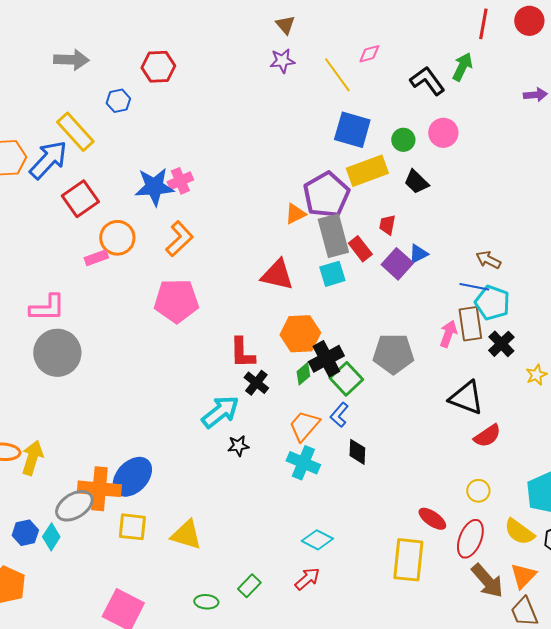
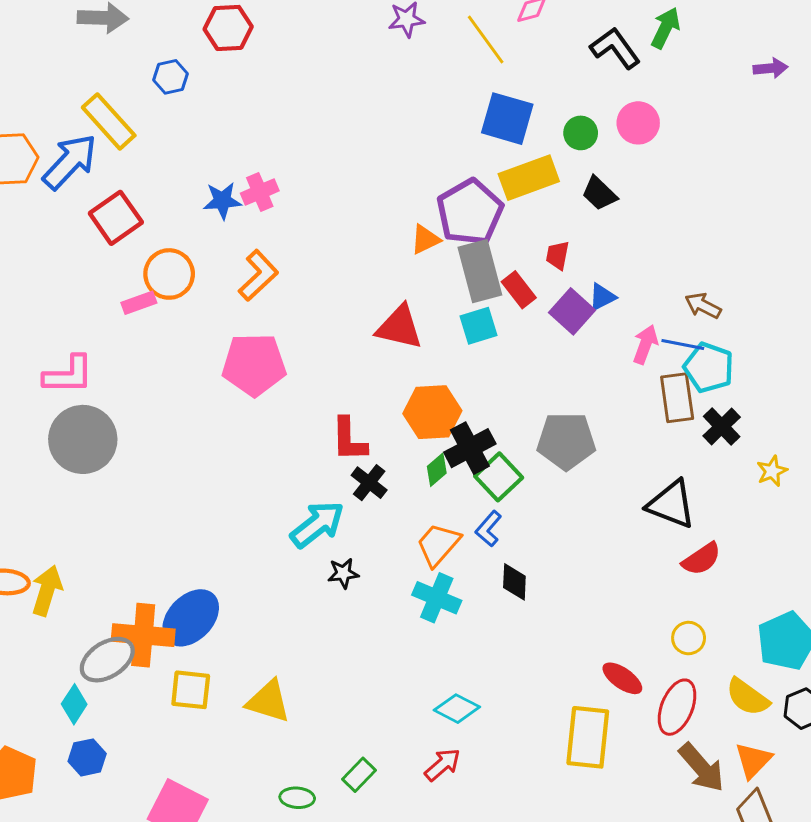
blue star: (154, 187) -> (222, 201), size x0.7
pink arrow: (448, 334) -> (645, 344), moved
blue hexagon: (25, 533) -> (87, 757), moved

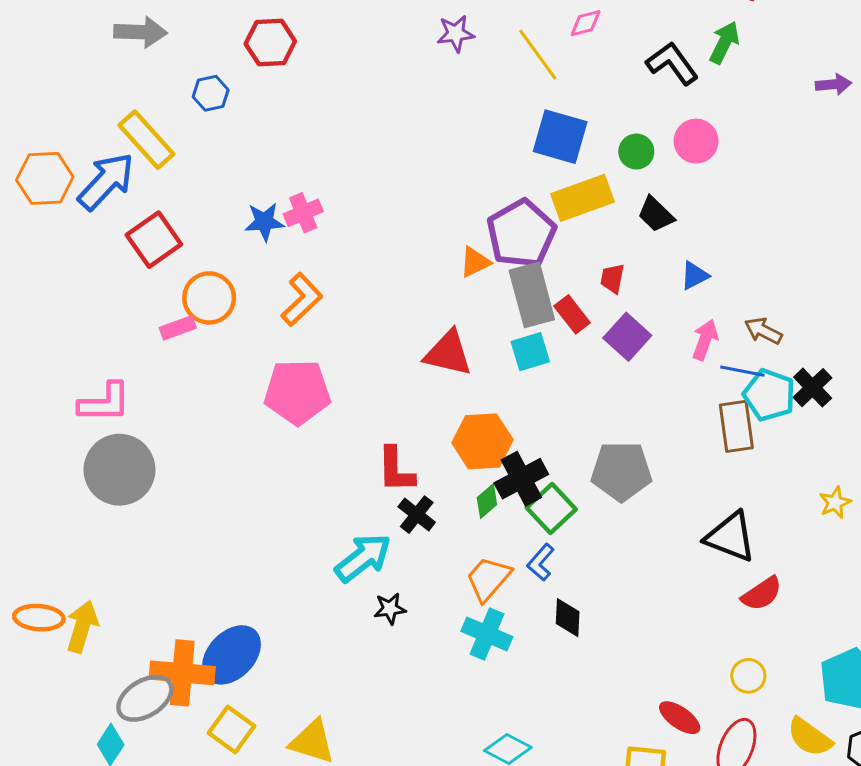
blue triangle: (602, 297) -> (695, 276), moved
pink arrow: (645, 344) -> (705, 340), moved
black cross: (722, 427) -> (813, 388), moved
yellow square: (191, 690) -> (232, 730), turned 30

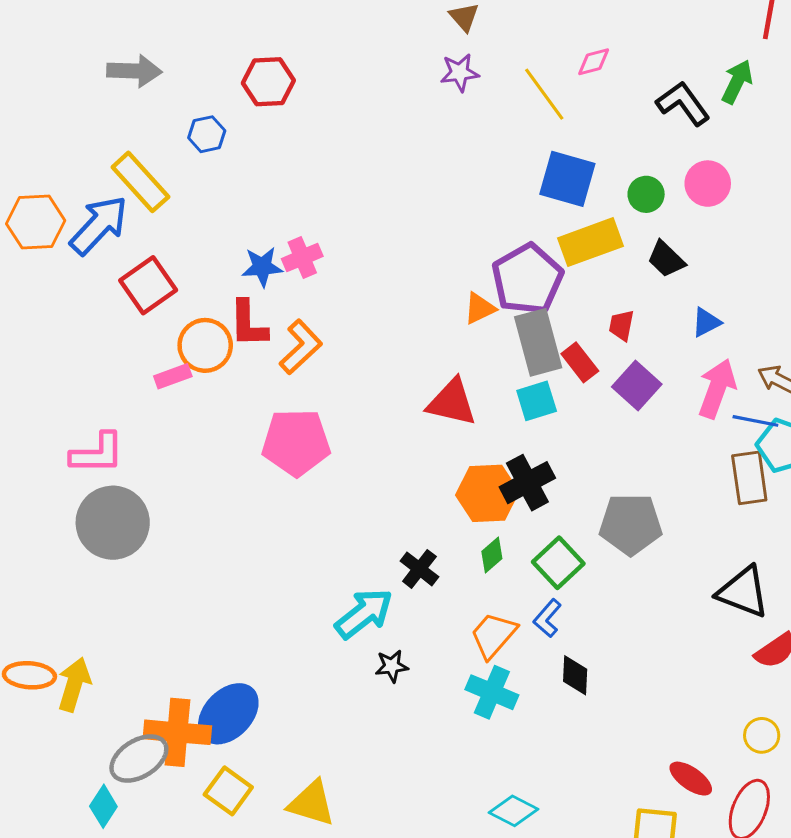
pink arrow: (705, 340) -> (717, 389), size x1.4
red L-shape: (396, 470) -> (248, 324), moved
black cross: (521, 479) -> (527, 483), moved

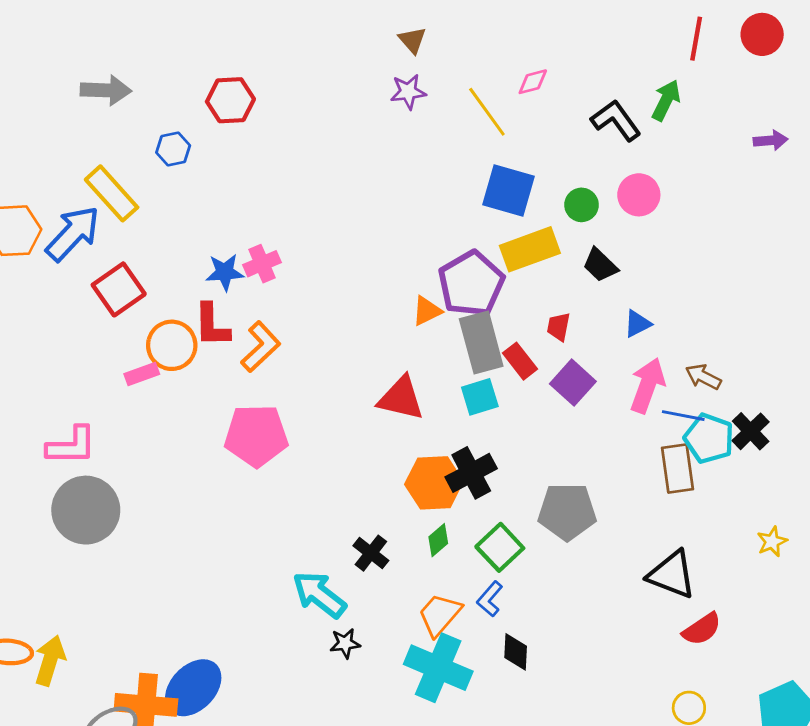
cyan arrow: (364, 614) -> (319, 595), turned -104
cyan cross: (492, 692) -> (438, 668), size x1.4

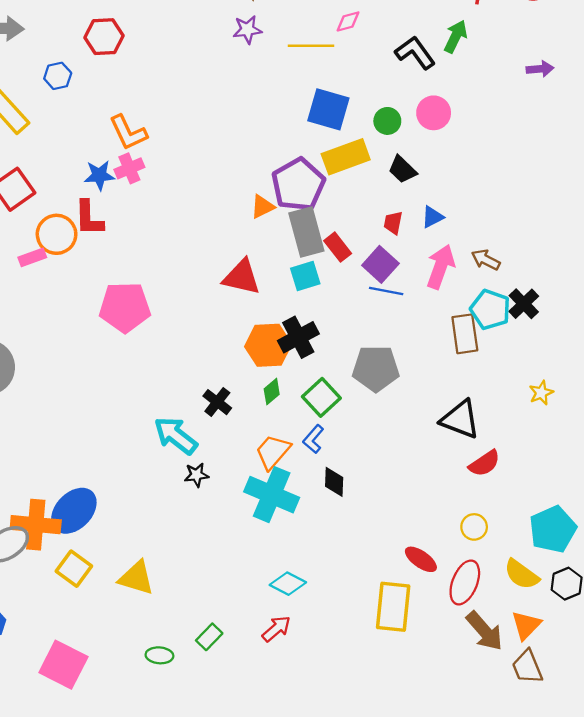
yellow line: (487, 112) -> (311, 46), turned -54
red trapezoid: (559, 327) -> (393, 223), moved
orange L-shape: (261, 347) -> (128, 133), moved, turned 108
blue line: (683, 416) -> (386, 291), moved

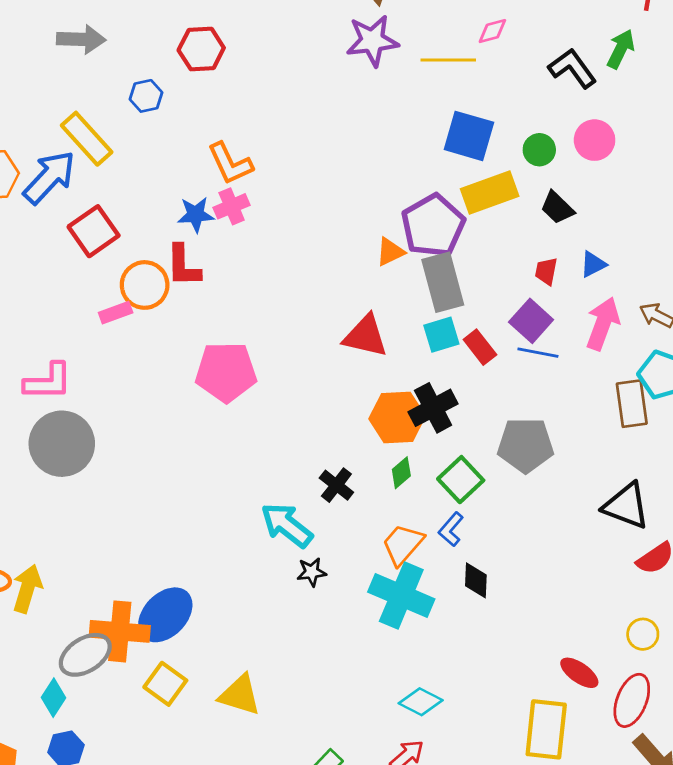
purple star: (247, 30) -> (372, 41), size x1.5
red rectangle: (338, 247) -> (480, 347), moved

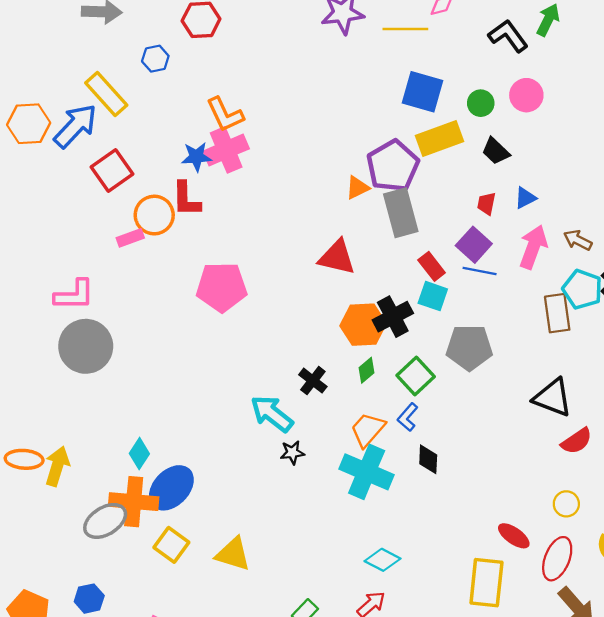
pink cross: (232, 206) -> (226, 150), size x1.5
cyan square: (441, 335) -> (433, 296), moved, turned 36
cyan diamond: (54, 698) -> (139, 454), moved

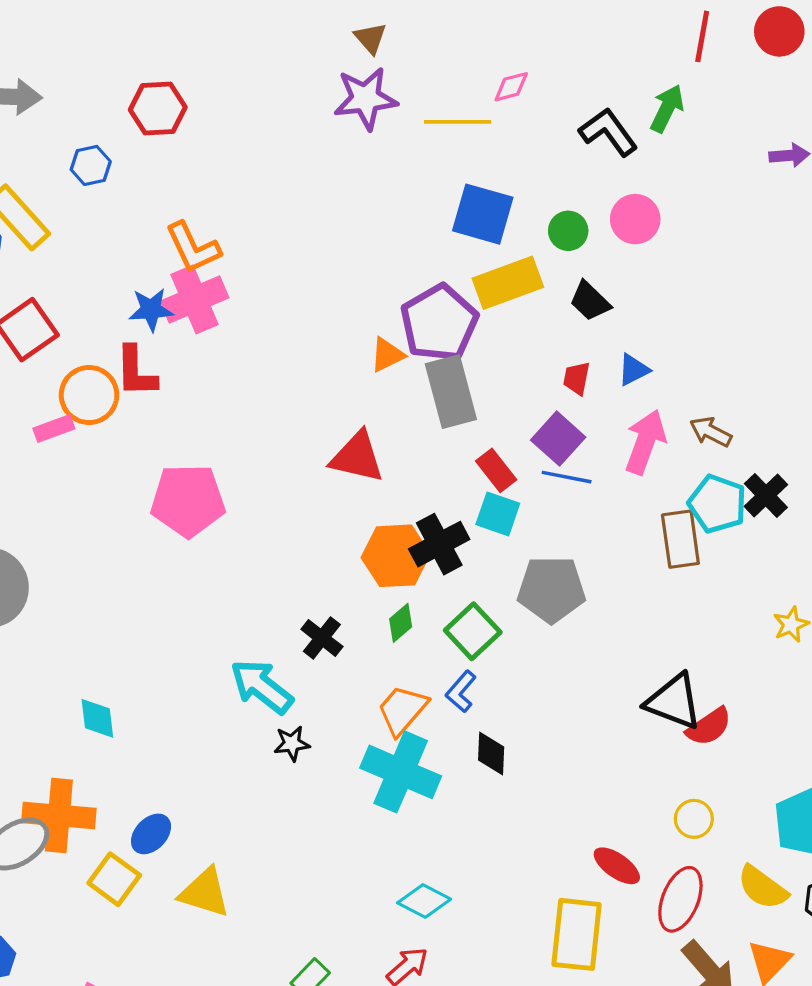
black triangle: (553, 398) -> (674, 702), moved
cyan diamond: (139, 454) -> (97, 718), moved, turned -40
blue ellipse: (171, 488) -> (151, 834), moved, size x0.6

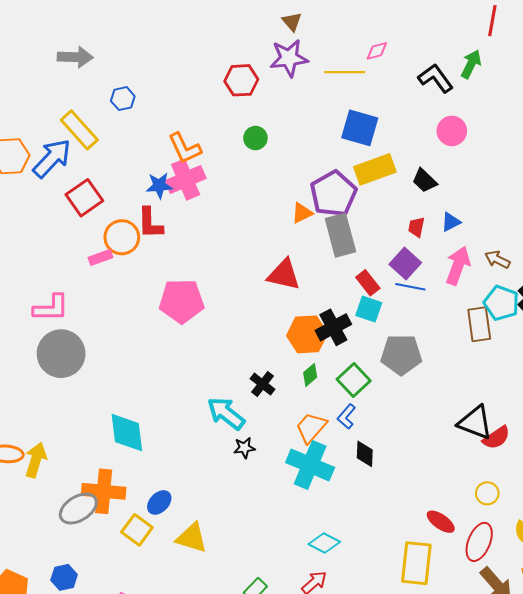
red hexagon: (158, 108) -> (241, 80), moved
green circle: (568, 231) -> (255, 138), moved
cyan diamond: (97, 718) -> (127, 433), size x1.6

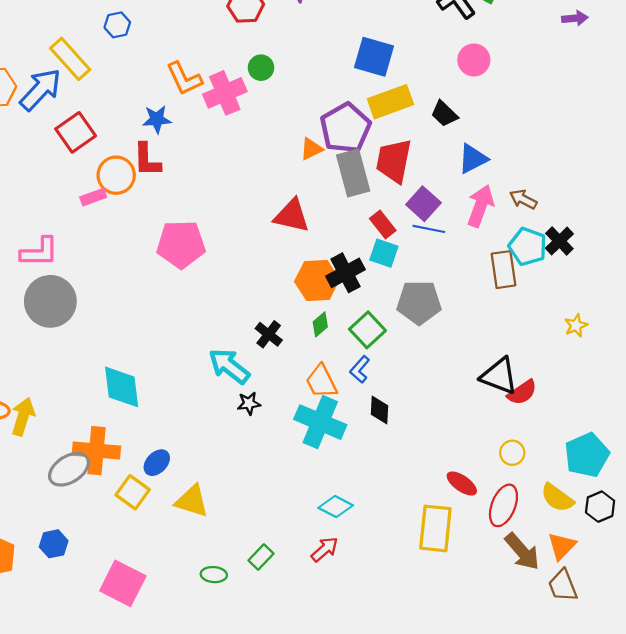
pink cross: (186, 180) -> (225, 93), moved
blue triangle: (451, 222) -> (473, 159), size x1.4
red trapezoid: (416, 227) -> (394, 161), moved, size x2.0
orange trapezoid: (311, 428) -> (321, 381), turned -68

